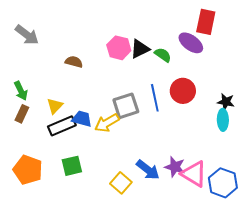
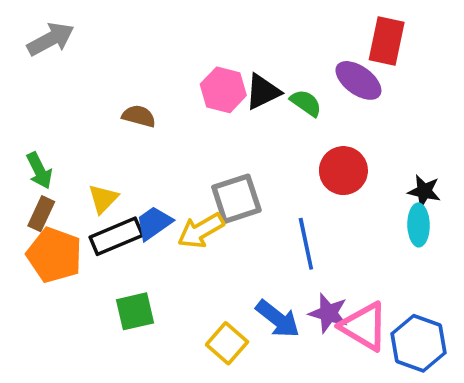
gray arrow: (27, 35) -> (51, 39), moved, turned -65
blue line: (155, 98) -> (306, 244), moved
blue trapezoid: (82, 119) -> (154, 223), turned -50
orange pentagon: (28, 170) -> (54, 255), moved

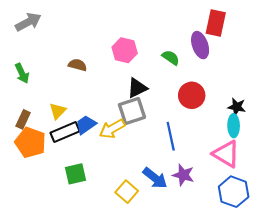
purple ellipse: (358, 80) -> (200, 45), turned 35
black triangle: (263, 92) -> (137, 88), moved
green arrow: (39, 171) -> (22, 73), moved
pink triangle: (364, 326) -> (226, 154), moved

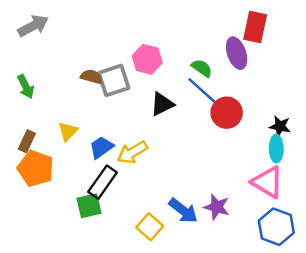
gray square: (132, 111) -> (114, 80), moved
black rectangle: (65, 132) -> (103, 182), moved, turned -32
blue line: (171, 136) -> (202, 90), moved, turned -36

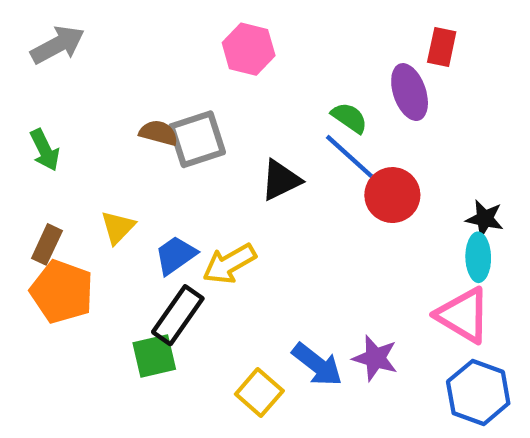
red rectangle: (255, 27) -> (442, 47), size x0.7
pink hexagon: (147, 59) -> (249, 49), moved

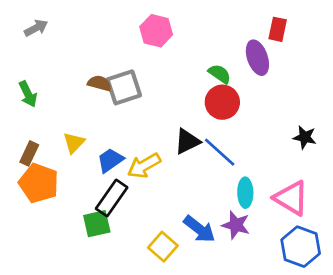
gray arrow: (58, 45) -> (36, 28), size x0.7
blue line: (349, 156) -> (220, 152), moved
black triangle: (281, 180) -> (187, 141), moved
red circle: (392, 195) -> (222, 102), moved
cyan ellipse: (478, 257) -> (245, 193), moved

